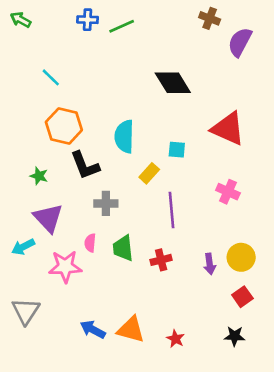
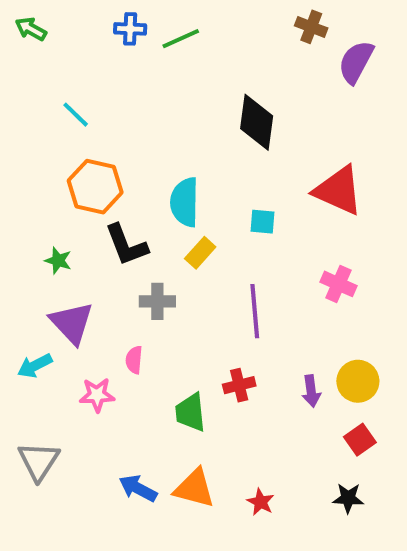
black diamond: (173, 83) -> (257, 122), turned 39
yellow rectangle: (149, 173) -> (200, 253), moved
green trapezoid: (123, 248) -> (190, 412), moved
pink star: (65, 267) -> (97, 395), size x0.7

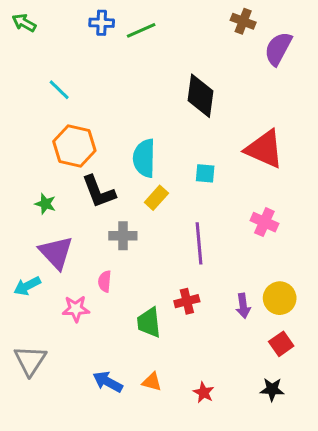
orange triangle: (194, 488) -> (152, 382), size x0.6

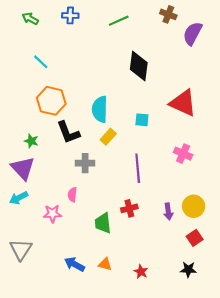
green arrow: (24, 23) -> (30, 19), moved
green line: (141, 30) -> (119, 21), moved
purple triangle: (56, 252) -> (23, 168), moved

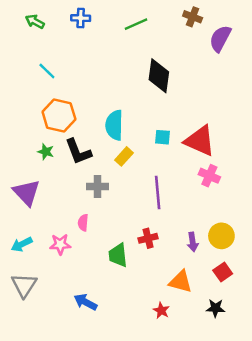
red triangle: (183, 103) -> (200, 141), moved
green star: (31, 141) -> (46, 152), moved
cyan arrow: (19, 198) -> (22, 244), moved
orange triangle: (105, 264) -> (181, 282), moved, size x1.5

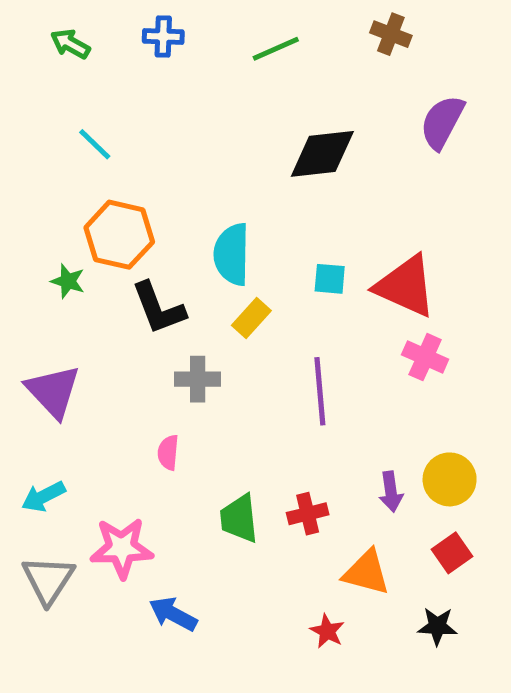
purple semicircle: (220, 38) -> (442, 122), moved
black diamond: (159, 76) -> (322, 154), turned 76
green star: (46, 152) -> (68, 281), moved
red cross: (148, 238) -> (308, 514), moved
pink star: (60, 244) -> (122, 548), moved, size x1.4

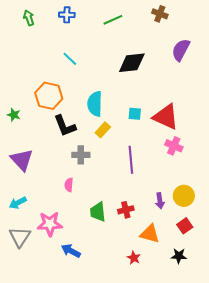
green arrow: (70, 44) -> (29, 18), turned 42
cyan line: (95, 144) -> (70, 59), moved
green star: (68, 281) -> (14, 115), moved

